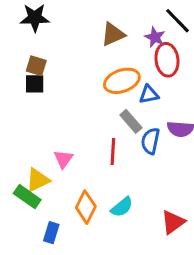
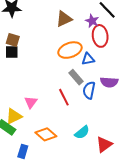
red line: (113, 151) -> (64, 97), turned -30
orange diamond: (86, 207) -> (46, 134), turned -75
cyan semicircle: (122, 207) -> (82, 132), moved

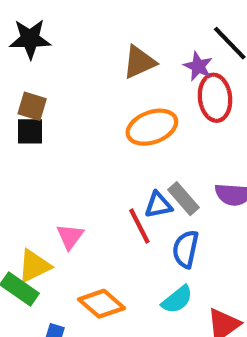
blue triangle: (88, 59) -> (158, 205), moved
gray rectangle: (76, 77) -> (183, 199), moved
blue semicircle: (89, 90) -> (186, 249), moved

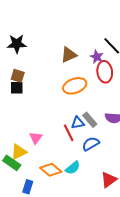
blue semicircle: (186, 249) -> (91, 144), turned 48
cyan semicircle: (177, 300) -> (73, 168), moved

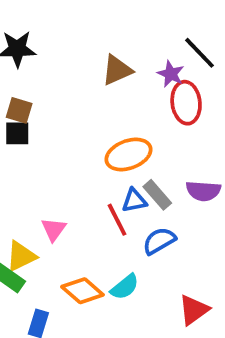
orange ellipse: (75, 86) -> (129, 154), moved

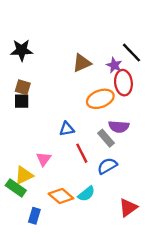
orange ellipse: (129, 154) -> (100, 99), moved
purple semicircle: (203, 191) -> (119, 127), moved
blue triangle: (134, 201) -> (67, 129), moved

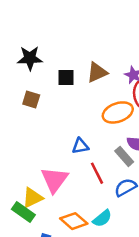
black square: (22, 101) -> (66, 78), moved
pink triangle: (44, 159) -> (54, 180), size x1.6

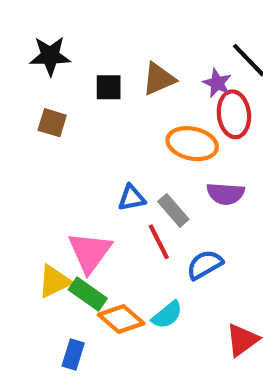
orange ellipse: (118, 112) -> (192, 144), turned 32
gray rectangle: (124, 156) -> (173, 210), moved
green rectangle: (23, 212) -> (88, 294), moved

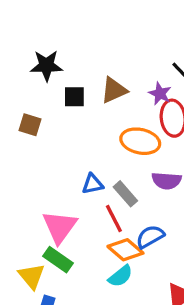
black star: (50, 56) -> (46, 66), moved
yellow triangle: (54, 281) -> (32, 276), moved, turned -44
orange diamond: (121, 319) -> (125, 250), moved

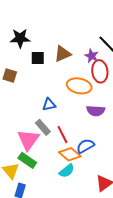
blue triangle: (93, 184) -> (49, 104), moved
gray rectangle: (125, 194) -> (43, 127), moved

